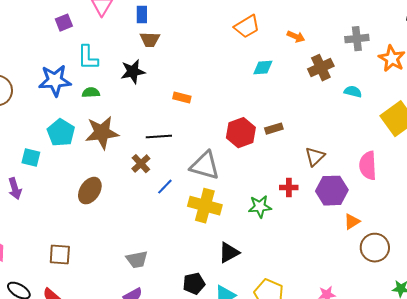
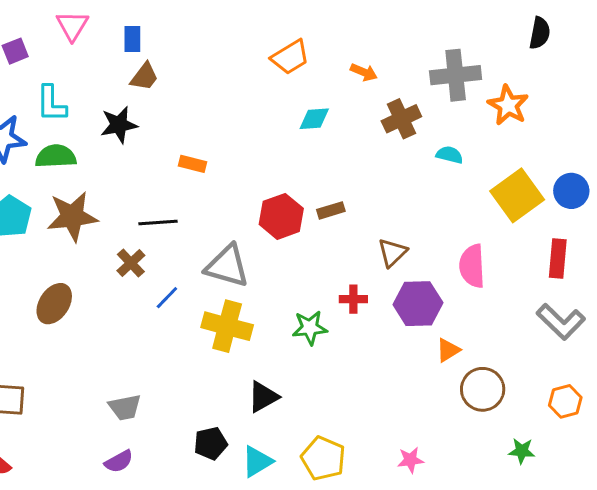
gray cross: (357, 39) -> (456, 75), size x1.4
brown trapezoid: (150, 40) -> (144, 77), turned -55
green semicircle: (91, 93) -> (56, 156), size x1.5

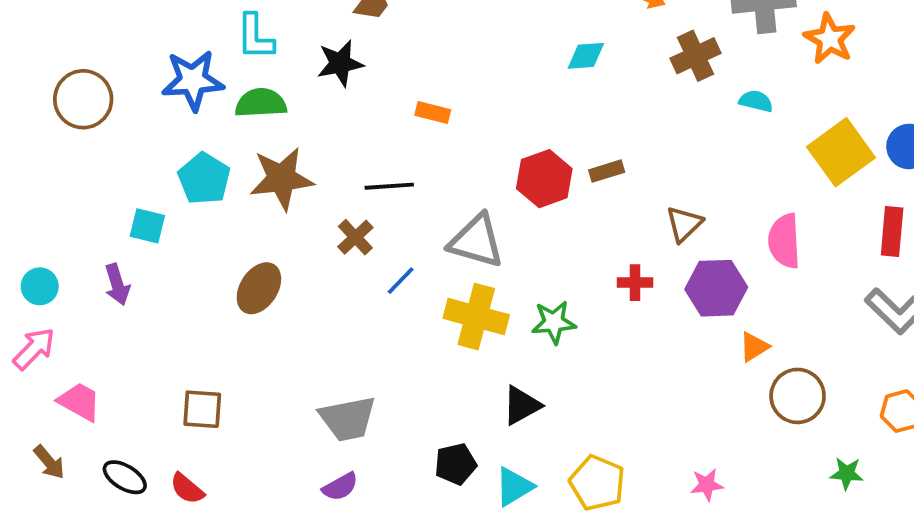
green star: (310, 328) -> (554, 322), moved
gray trapezoid: (125, 407) -> (348, 419), size x1.4

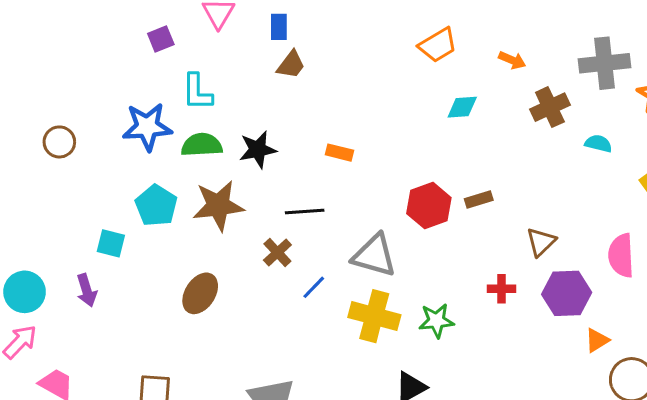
black star: (340, 63) -> (258, 150), moved
brown circle: (83, 99) -> (59, 142), size x0.7
cyan circle: (40, 286) -> (25, 292), size x1.4

